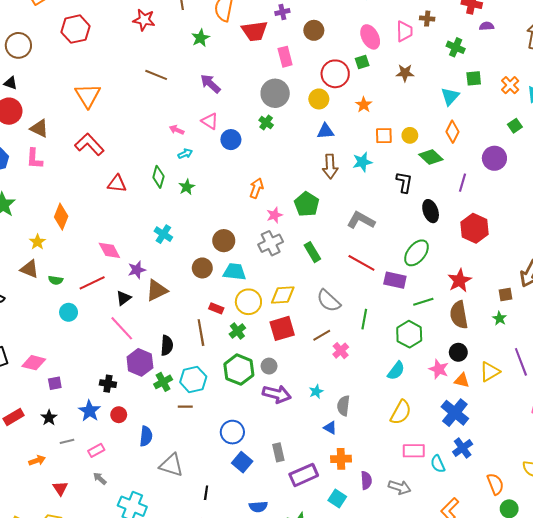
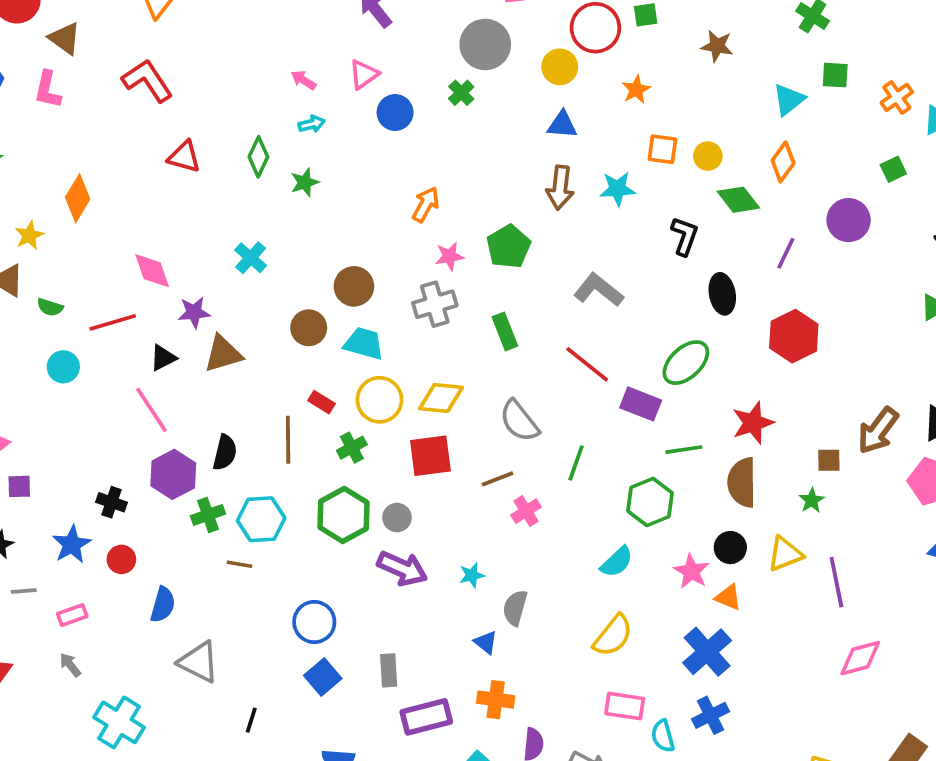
pink triangle: (210, 121) -> (364, 74), turned 42
yellow triangle: (490, 372) -> (785, 554), moved

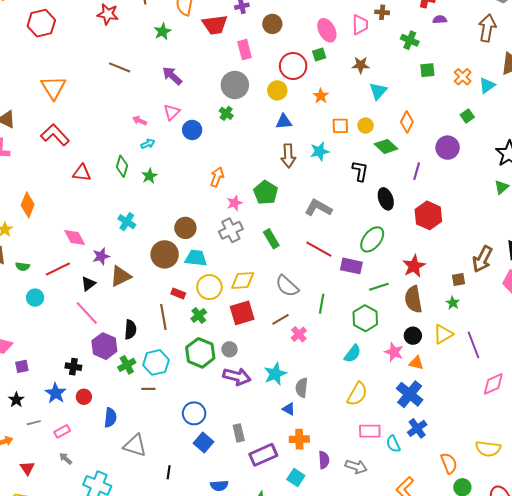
cyan triangle: (789, 100) -> (378, 91), moved
brown circle: (309, 328) -> (165, 254), size x1.4
cyan star: (472, 575) -> (275, 374), size x1.6

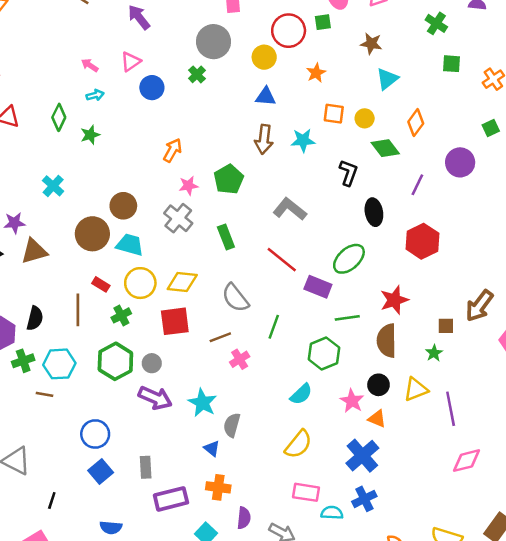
gray cross: (231, 230) -> (178, 218), turned -35
cyan star: (275, 374) -> (202, 403), turned -30
cyan semicircle: (393, 444) -> (332, 513), turned 108

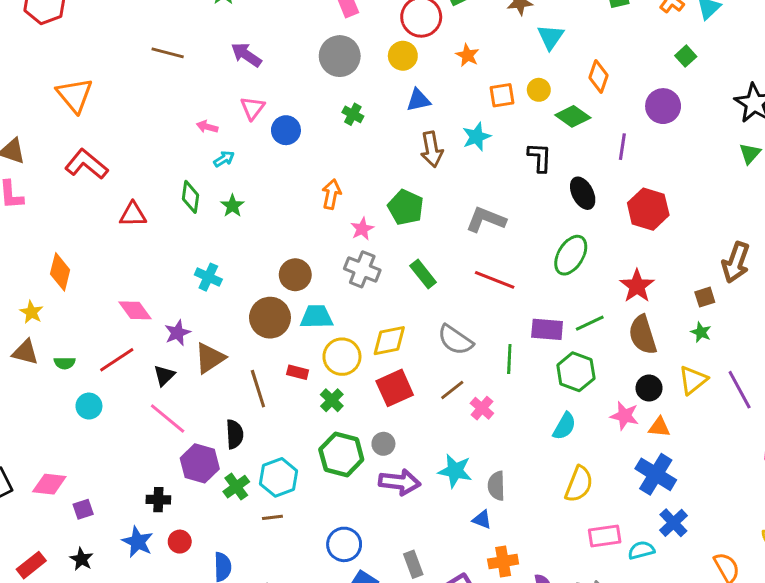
green cross: (197, 74) -> (353, 114), moved
purple rectangle: (318, 287) -> (547, 329), moved
brown line: (78, 310) -> (258, 389), moved

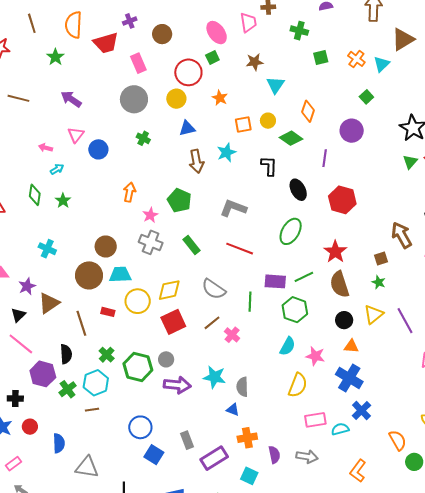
brown arrow: (736, 262) -> (402, 235), turned 132
green cross: (332, 400) -> (107, 355), moved
pink star: (625, 416) -> (315, 356), moved

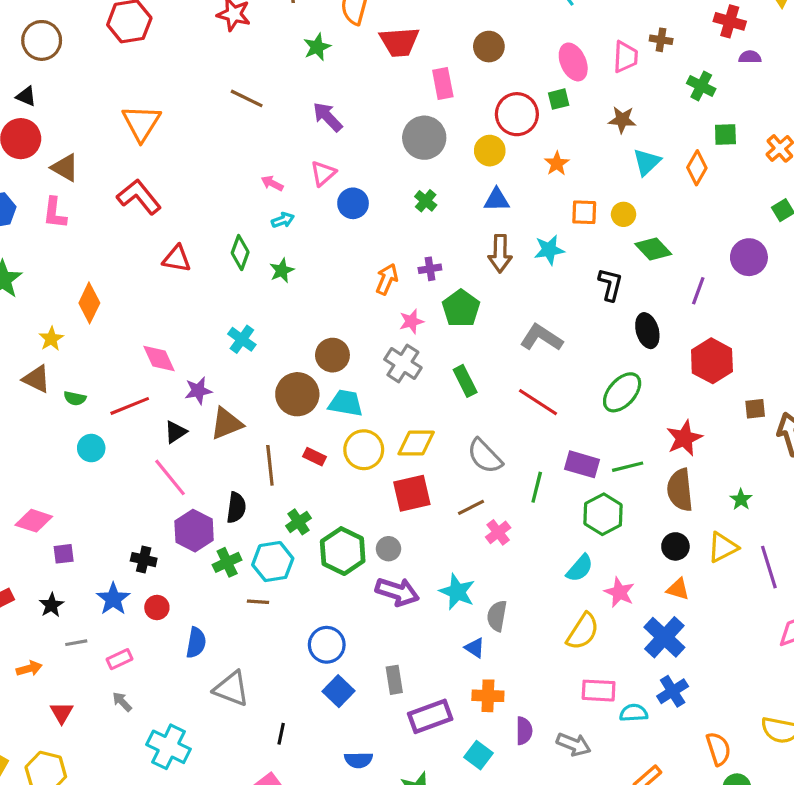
purple cross: (130, 21) -> (430, 269), moved
orange diamond: (308, 111) -> (697, 168), moved
brown square: (381, 259) -> (755, 409), moved

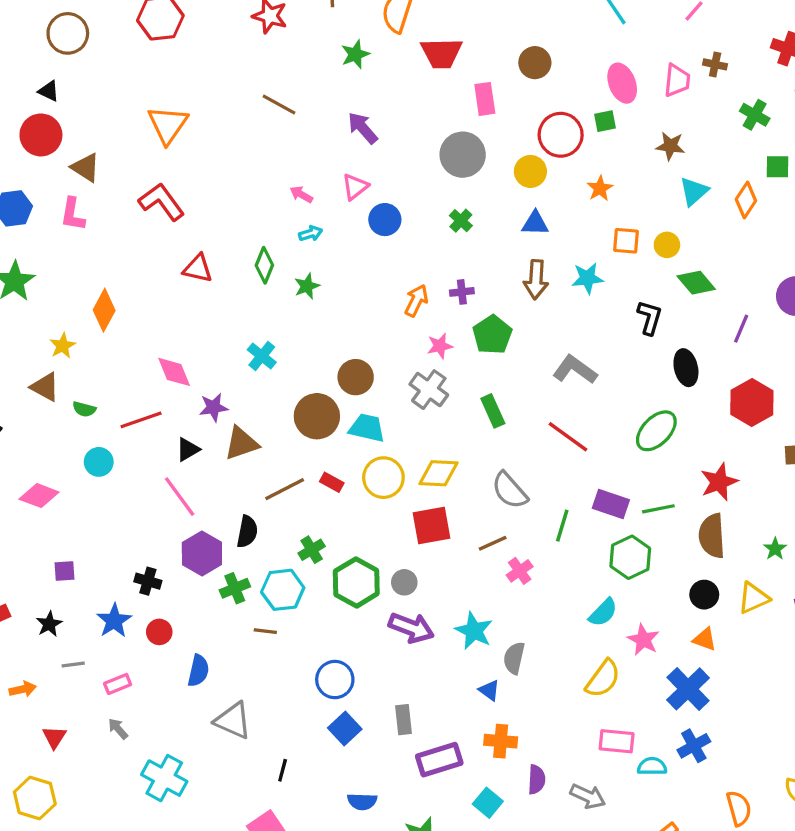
brown line: (270, 465) -> (285, 489), turned 66
pink diamond: (34, 521) -> (39, 496), moved

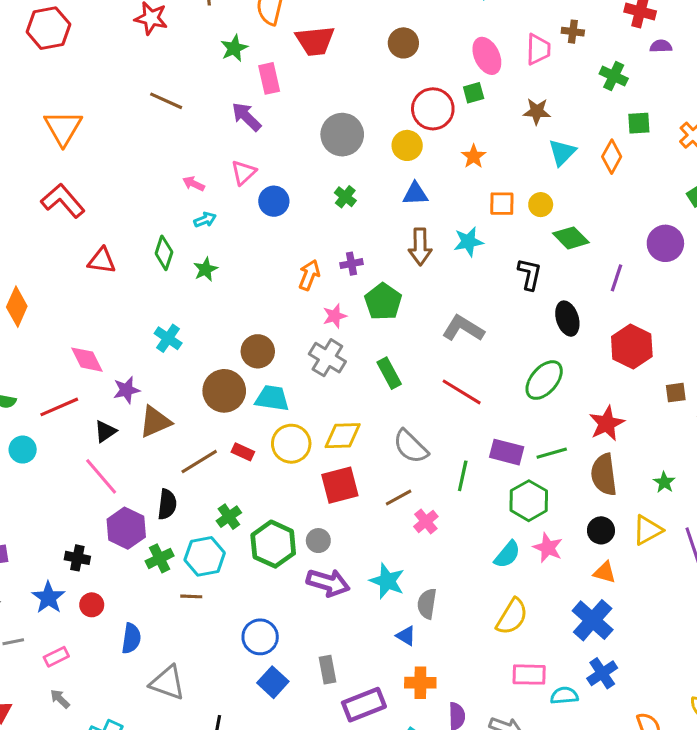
pink rectangle: (485, 99) -> (269, 78), moved
pink star: (643, 640) -> (548, 548), moved

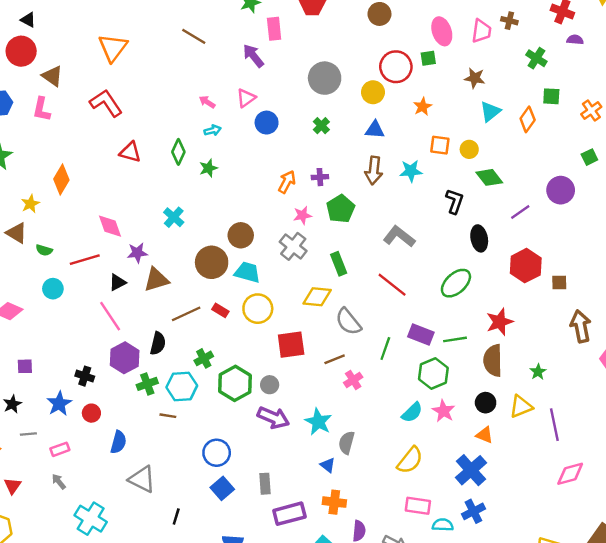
purple line: (616, 278) -> (520, 212), turned 30
brown square: (676, 393) -> (559, 282), moved
yellow diamond: (343, 436) -> (317, 297), moved

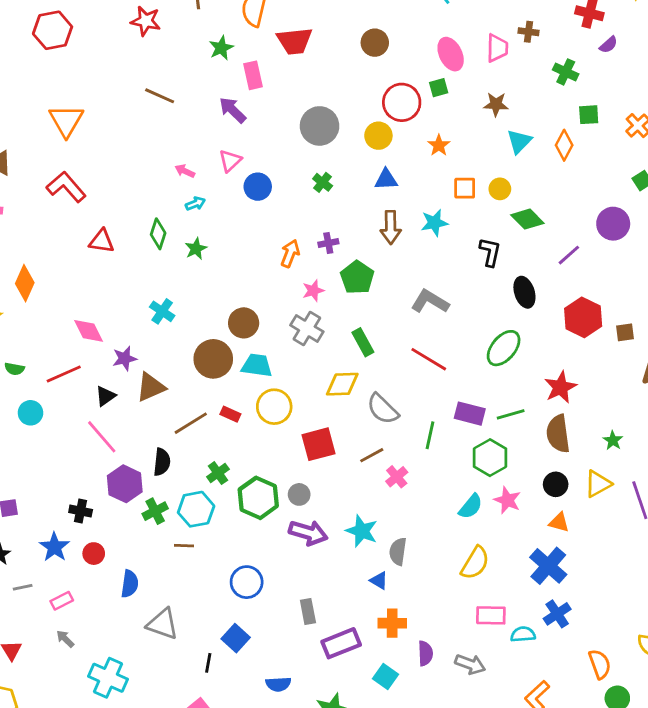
purple semicircle: (575, 40) -> (608, 45), turned 140
blue square: (222, 488) -> (236, 638), moved

